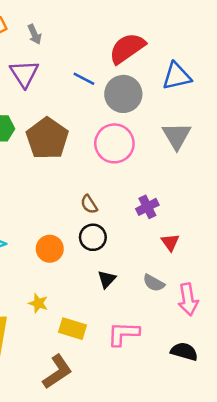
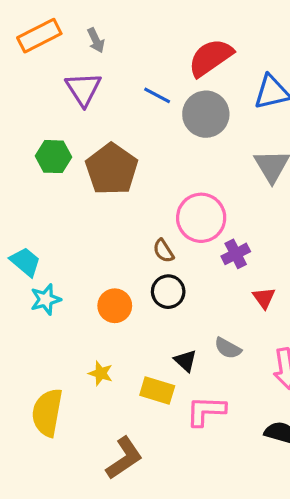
pink circle: (114, 143) -> (201, 218), moved
black triangle: (107, 279) -> (185, 361), moved, turned -30
gray semicircle: (154, 283) -> (228, 348), moved
yellow rectangle: (73, 329) -> (157, 391), moved

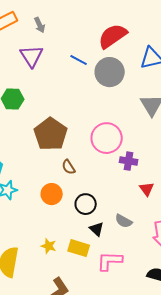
brown pentagon: (112, 169) -> (51, 134), moved
brown semicircle: (163, 251) -> (69, 167), moved
purple cross: (236, 254) -> (129, 161), turned 36
black circle: (168, 292) -> (86, 204), moved
yellow star: (101, 373) -> (49, 246), moved

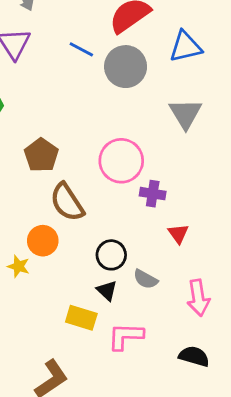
brown pentagon: (51, 134) -> (41, 155), size x0.7
brown semicircle: (69, 167) -> (67, 202), size x1.8
black circle: (86, 204) -> (111, 255), moved
yellow star: (49, 246) -> (18, 266), moved

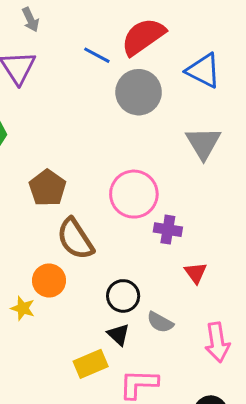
blue triangle: (185, 47) -> (203, 71), turned 40
blue line: (81, 49) -> (97, 55), moved
yellow rectangle: (81, 318) -> (91, 364), turned -40

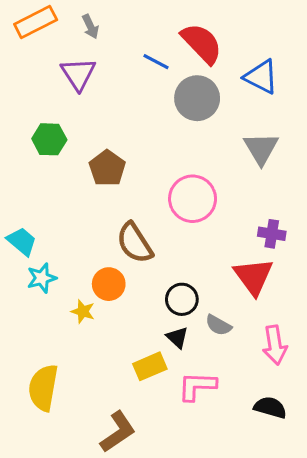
red semicircle: (143, 37) -> (202, 43), turned 81
brown pentagon: (47, 188) -> (107, 168), moved
purple cross: (168, 230) -> (272, 234), moved
red triangle: (196, 273) -> (253, 276), size x1.8

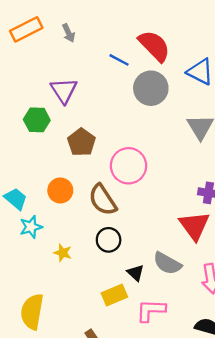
purple triangle: (78, 74) -> (64, 91), moved
pink circle: (193, 199) -> (128, 166), moved
orange circle: (109, 284) -> (60, 190), moved
black circle: (182, 299) -> (109, 240), moved
gray semicircle: (218, 325) -> (167, 263), size x1.4

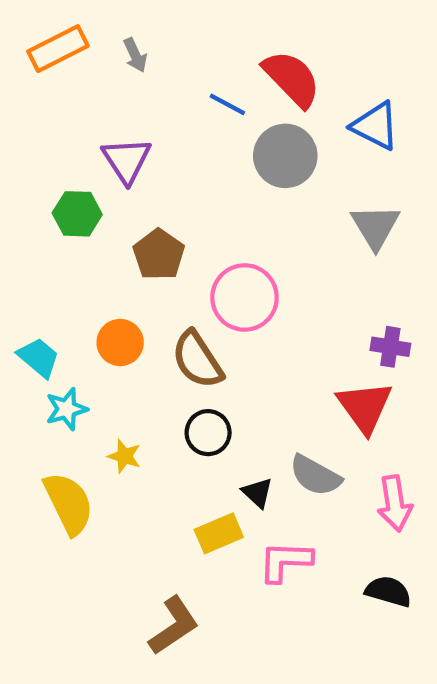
yellow semicircle: (32, 312) -> (69, 503), moved, turned 144

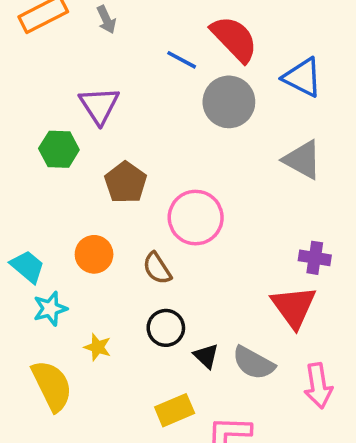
gray triangle: (375, 227) -> (302, 160), turned -30
brown semicircle: (197, 360) -> (157, 268), size x0.7
black triangle: (257, 493) -> (206, 356), moved

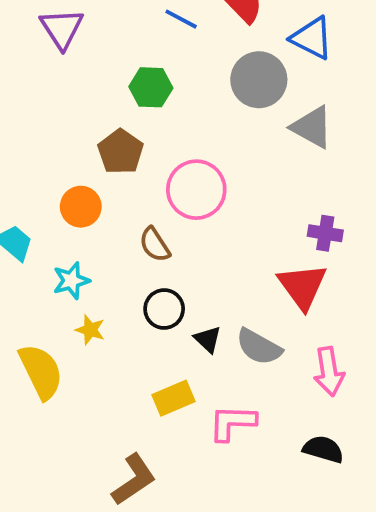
gray circle: (229, 102) -> (259, 80), moved
purple triangle: (99, 105) -> (62, 29), moved
green hexagon: (59, 149) -> (151, 87), moved
orange circle: (94, 254) -> (81, 207), moved
cyan star: (50, 309) -> (71, 281), moved

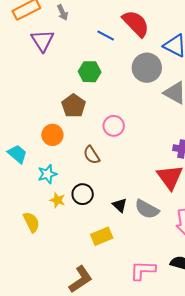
pink circle: (196, 190) -> (114, 126), size x0.7
black circle: (164, 309) -> (83, 194), moved
yellow semicircle: (41, 372) -> (31, 222), size x0.7
pink L-shape: (232, 423) -> (143, 270), moved

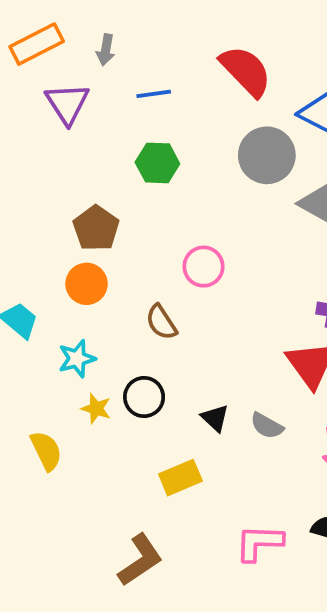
gray arrow: (63, 12) -> (106, 50), turned 35
blue line: (106, 36) -> (154, 94), moved, turned -36
brown pentagon: (74, 106) -> (96, 228), moved
gray semicircle: (147, 209) -> (267, 426), size x0.7

